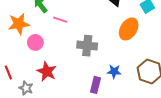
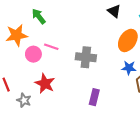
pink line: (60, 20) -> (51, 47), moved
blue star: (114, 71) -> (129, 68), moved

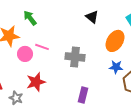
black triangle: (114, 11) -> (92, 17), moved
red star: (45, 84) -> (36, 82), turned 30

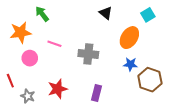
pink circle: (25, 54) -> (30, 58), moved
red star: (36, 82) -> (58, 89), moved

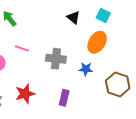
cyan square: (148, 15) -> (103, 15), moved, turned -32
blue star: (130, 64) -> (86, 69), moved

